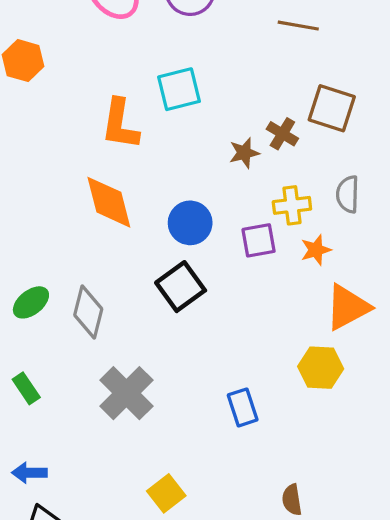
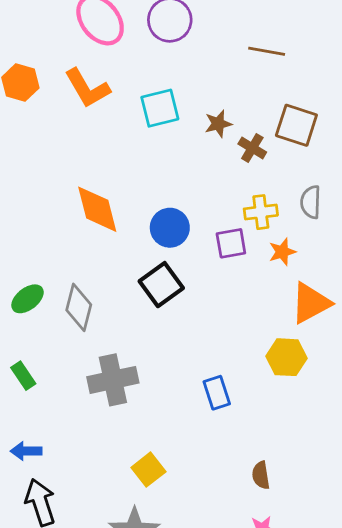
orange L-shape: (120, 124) -> (87, 88), moved, turned -39
brown star: (244, 153) -> (218, 124), moved
gray cross: (126, 393) -> (113, 380), turned 33

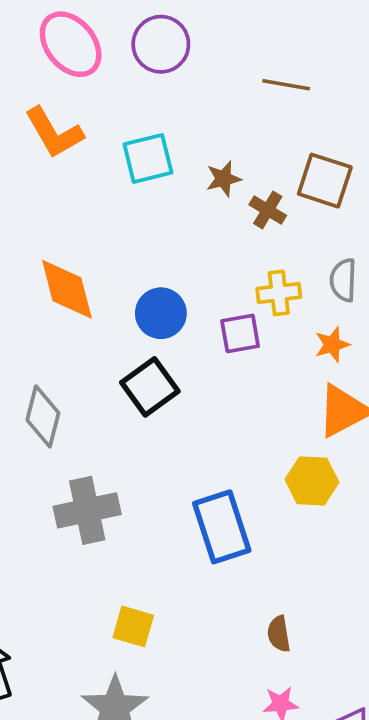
orange star: (282, 252) -> (332, 345), moved
blue rectangle: (217, 393) -> (222, 527), size x1.6
yellow square: (148, 470) -> (133, 626), turned -36

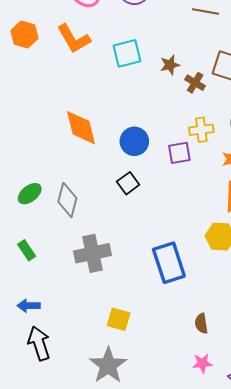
black square: (150, 387) -> (128, 183), size x0.7

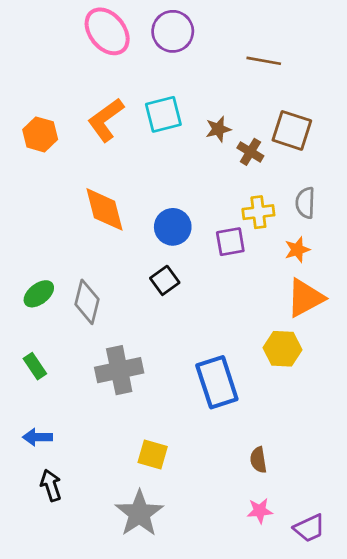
orange hexagon: (24, 35) -> (40, 134), moved
orange L-shape: (74, 39) -> (106, 120), moved, turned 84
black arrow: (39, 343) -> (51, 485), size x0.7

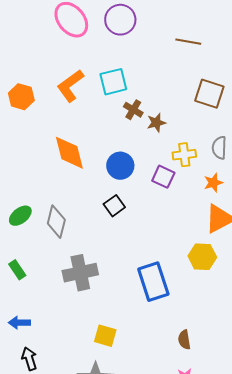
brown star: (218, 129) -> (156, 123), moved
brown cross: (250, 152) -> (133, 110), moved
purple square: (230, 242) -> (163, 177), turned 35

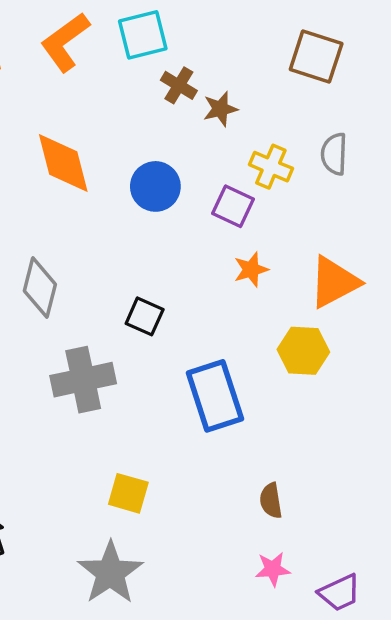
yellow cross: (184, 155) -> (271, 167), turned 30
orange star: (213, 183) -> (251, 270), moved
black square: (114, 206) -> (145, 316), moved, turned -30

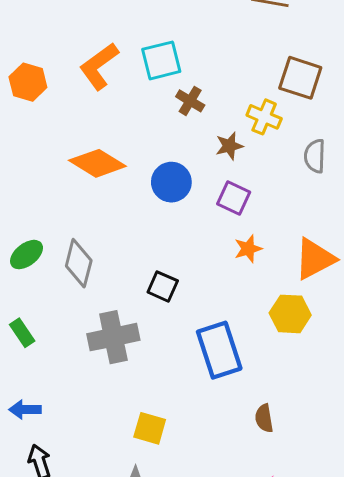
brown star: (220, 109) -> (229, 146), moved
orange diamond: (63, 163) -> (97, 163), turned -44
yellow cross: (271, 167) -> (264, 117), moved
brown semicircle: (271, 501) -> (264, 418), moved

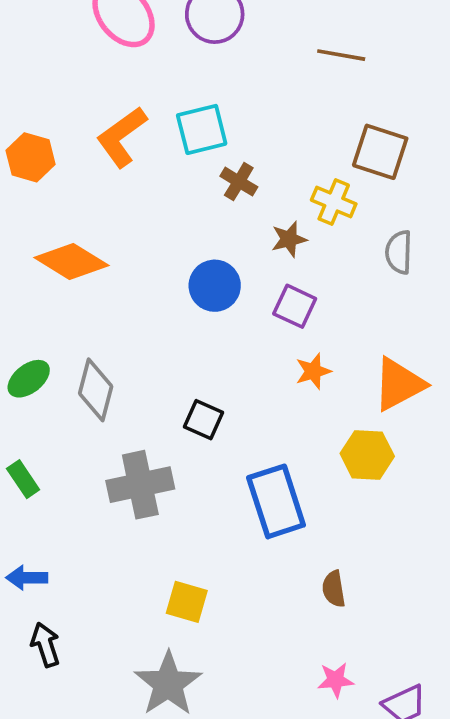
orange diamond: (97, 163) -> (71, 262), moved

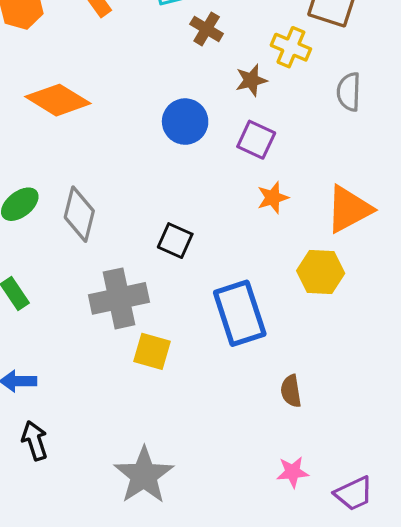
yellow square: (187, 602) -> (152, 351), moved

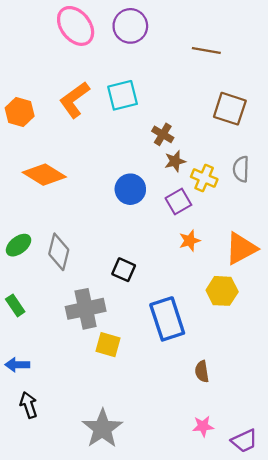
brown cross: (207, 29) -> (163, 134), moved
yellow cross: (291, 47) -> (204, 178), moved
purple square: (256, 140) -> (178, 201), turned 35

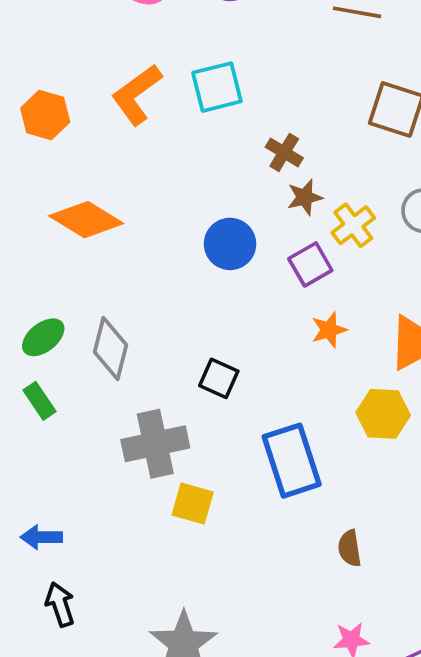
yellow cross: (204, 178) -> (353, 225), turned 30
green rectangle: (15, 305) -> (40, 401), moved

